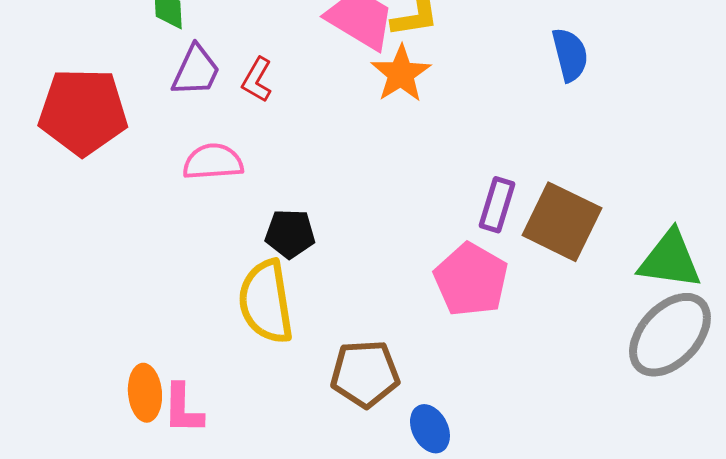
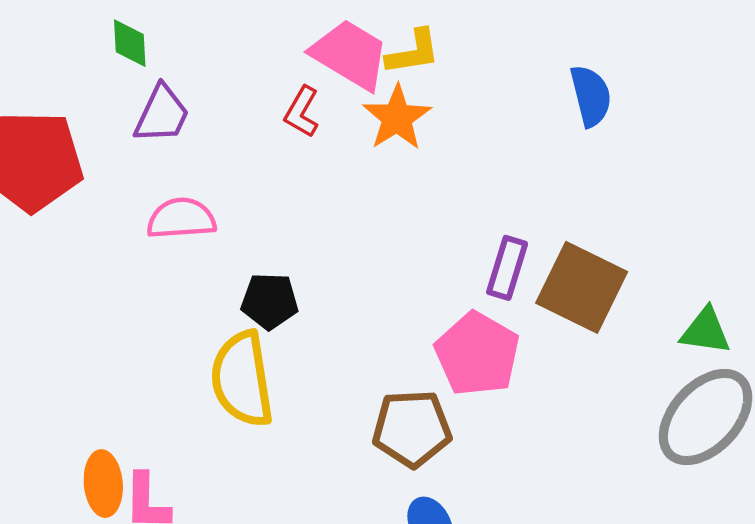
red L-shape: (257, 80) -> (302, 112), moved
green triangle: (670, 260) -> (706, 331), size x0.7
brown pentagon: (365, 374) -> (412, 428), moved

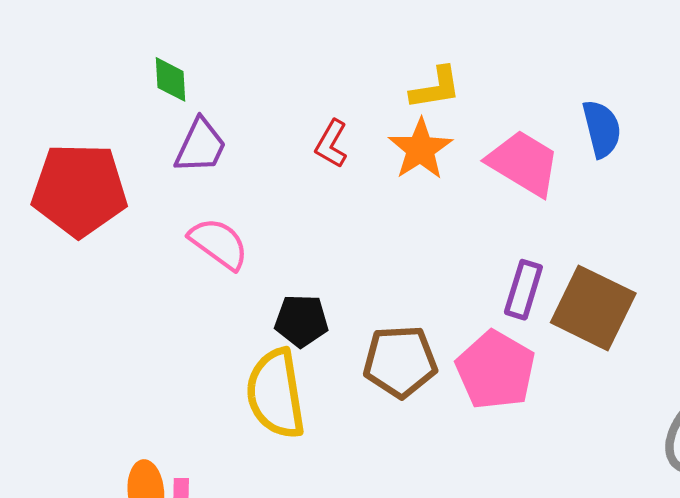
pink trapezoid: (350, 55) -> (523, 163), moved
pink semicircle: (181, 219) -> (219, 244), turned 40
brown pentagon: (412, 428) -> (400, 362), moved

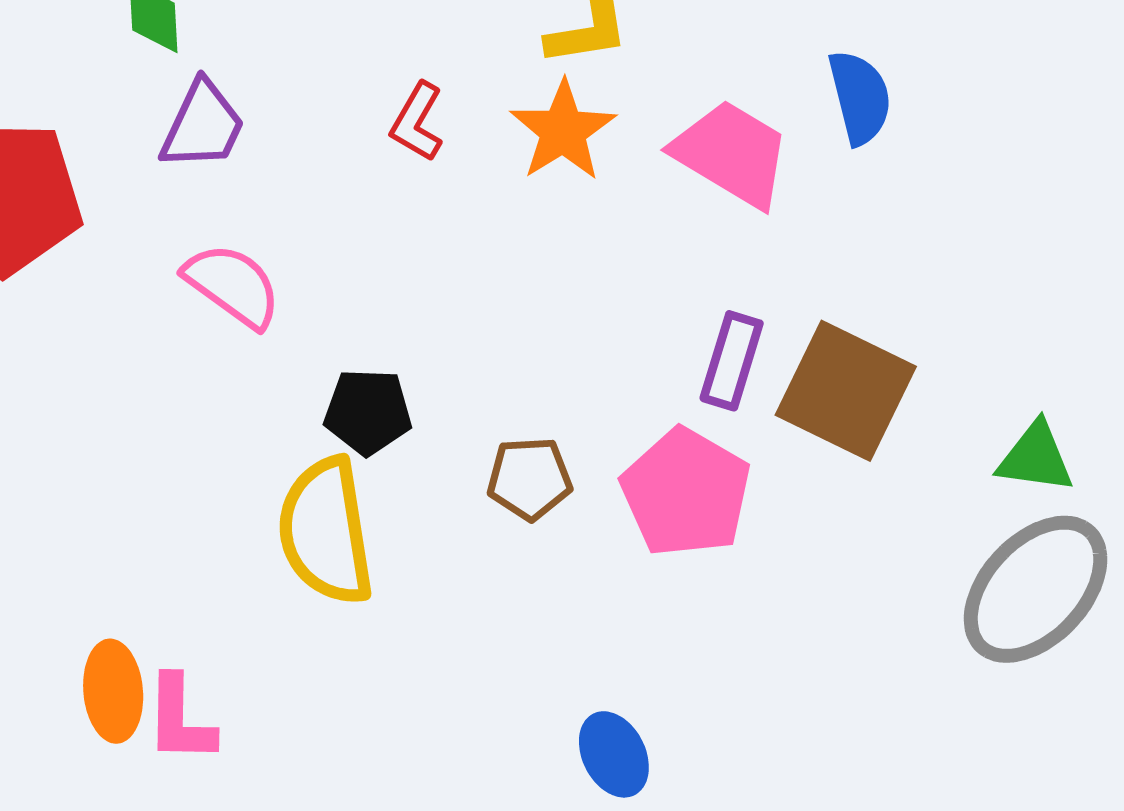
brown pentagon: (400, 362) -> (530, 479), size x0.7

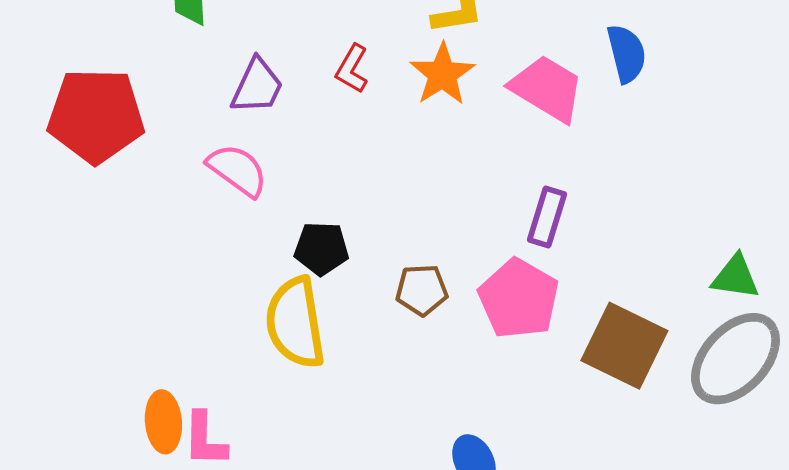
purple trapezoid: (203, 125) -> (257, 86), moved
brown square: (846, 391) -> (624, 346), moved

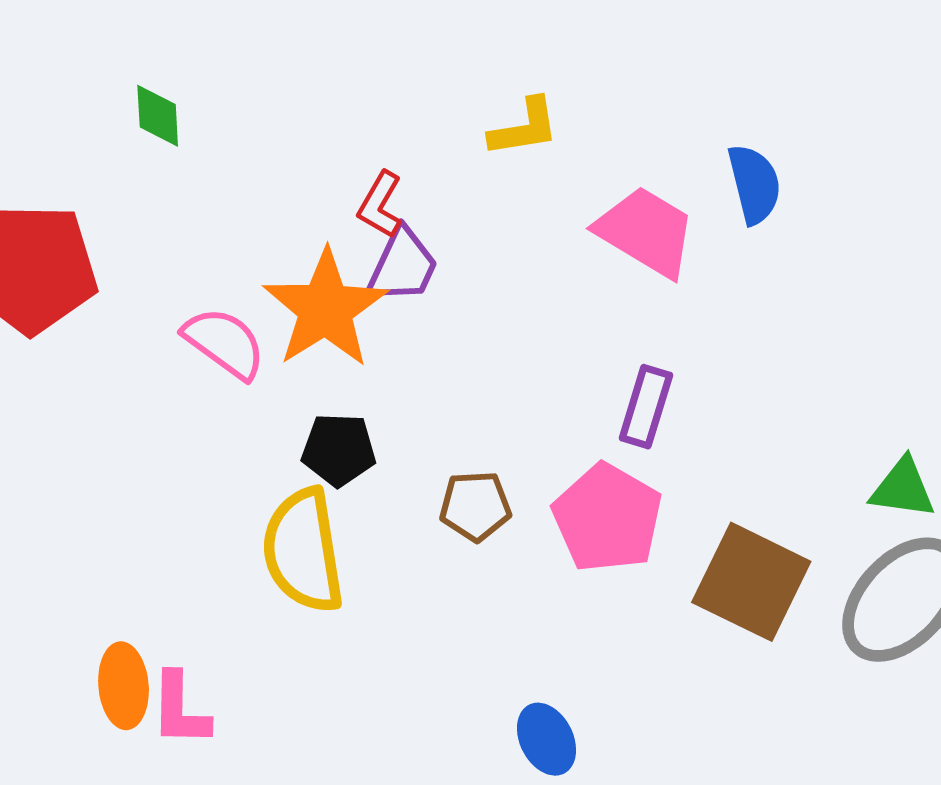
orange star: (442, 74) -> (325, 309), moved, size x1.4
purple trapezoid: (257, 86) -> (403, 266), moved

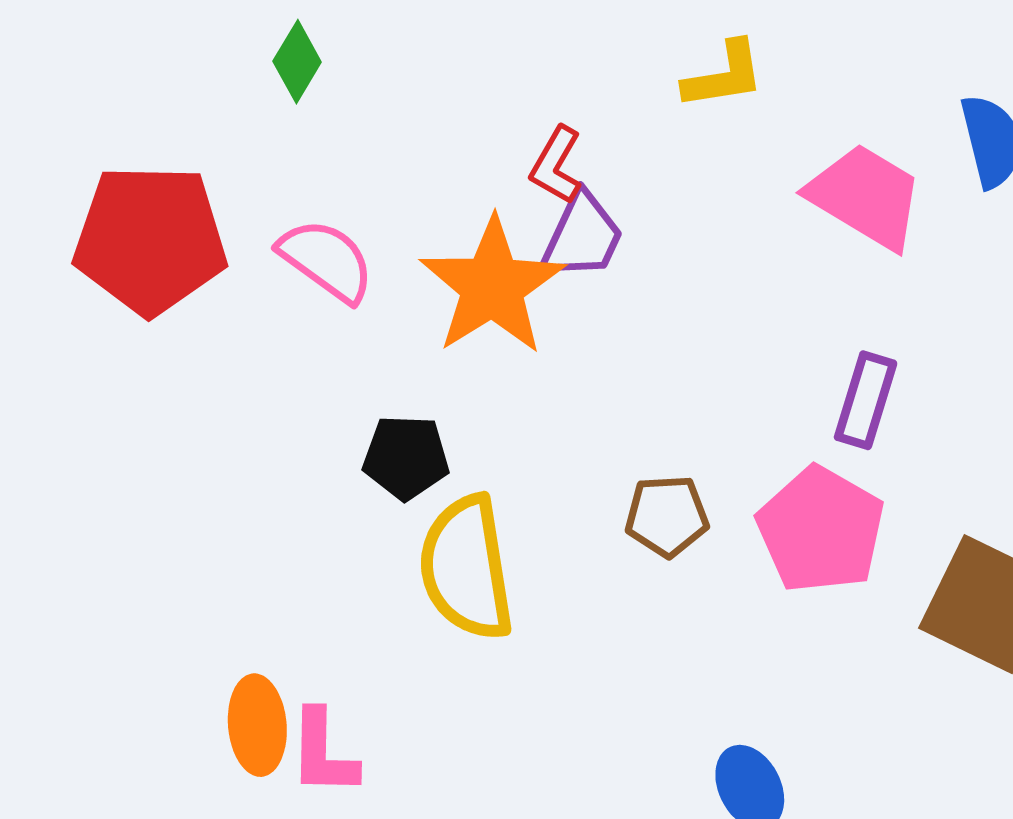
green diamond: (158, 116) -> (297, 62), turned 34
pink semicircle: (224, 343) -> (326, 260), moved
black pentagon: (339, 450) -> (406, 457), moved

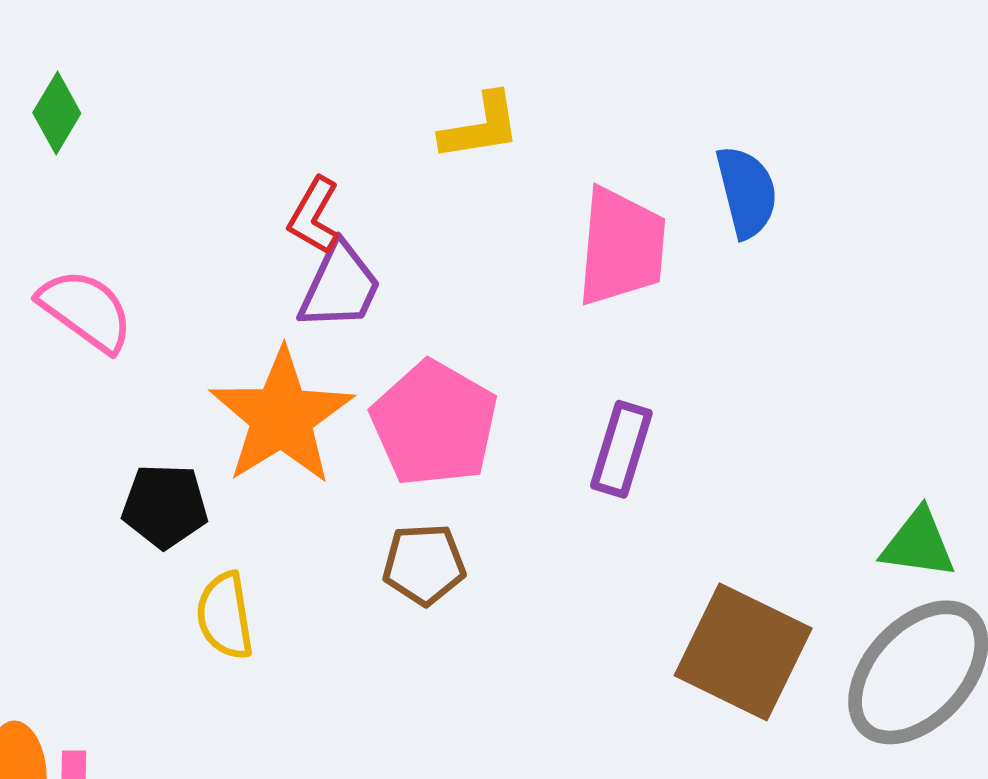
pink trapezoid: (866, 196) -> (621, 247), turned 64
orange star: (492, 286) -> (282, 417), moved
pink pentagon: (821, 530) -> (434, 424), moved
yellow semicircle: (466, 568) -> (225, 616), size x0.6

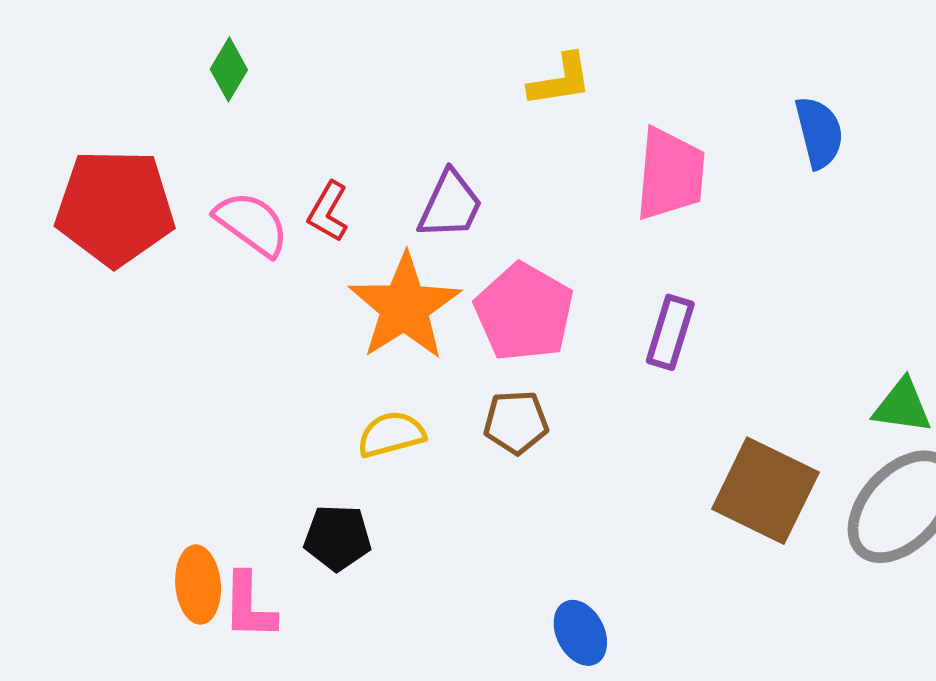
blue semicircle: (747, 192) -> (819, 133), moved
red L-shape: (314, 216) -> (328, 212), moved
black pentagon: (165, 506) -> (338, 538), moved
yellow semicircle: (225, 616) -> (391, 434), moved, turned 84

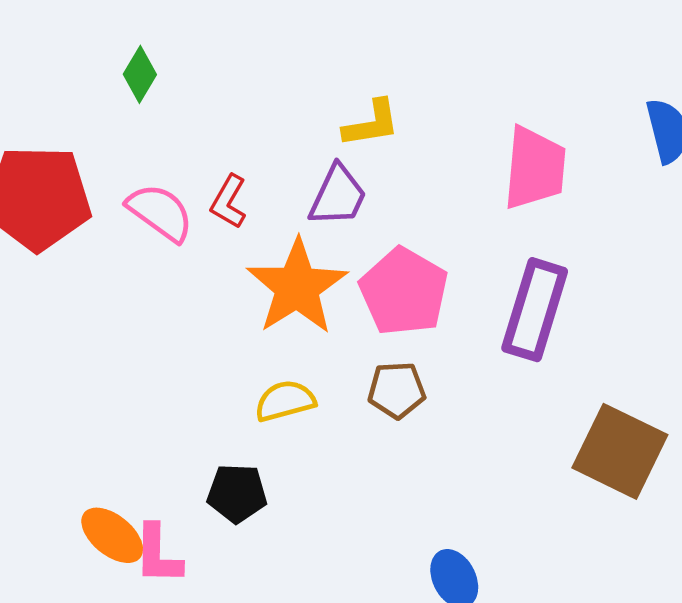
yellow L-shape: (560, 80) -> (371, 124), moved
purple rectangle: (670, 332) -> (535, 310), size x1.5
orange ellipse: (198, 585) -> (112, 535), turned -46

